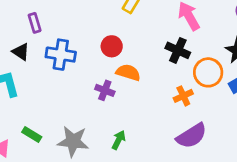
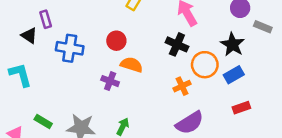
black triangle: (21, 52) -> (29, 36), moved

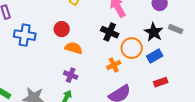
gray rectangle: (263, 27) -> (176, 29), moved
purple cross: (110, 81) -> (71, 75), moved

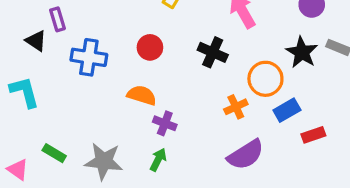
black cross: (110, 32) -> (213, 52), moved
orange semicircle: (74, 48) -> (142, 95), moved
blue rectangle: (155, 56) -> (287, 110), moved

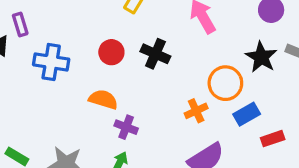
black cross: (213, 52) -> (155, 54), moved

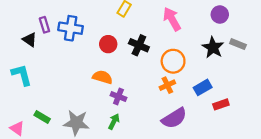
blue cross: (51, 62) -> (71, 28), moved
orange circle: (225, 83) -> (173, 61), moved

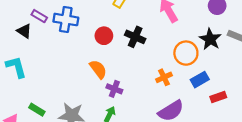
purple rectangle: (44, 25) -> (39, 16), turned -42
orange circle: (173, 61) -> (186, 53), moved
orange semicircle: (102, 77) -> (98, 69), turned 36

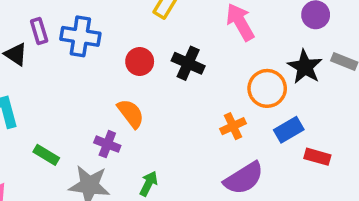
purple rectangle: (39, 16) -> (39, 31), turned 42
purple cross: (114, 89) -> (107, 144), moved
red rectangle: (218, 97) -> (317, 157), turned 35
green rectangle: (37, 110) -> (46, 155), moved

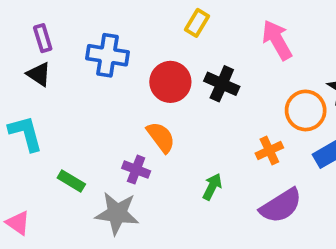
purple rectangle: (39, 31) -> (43, 38), moved
red circle: (140, 61) -> (170, 82), size x1.4
green arrow: (149, 184) -> (212, 187), moved

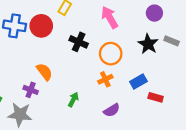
red circle: (170, 82) -> (41, 26), moved
orange circle: (306, 110) -> (111, 54), moved
purple semicircle: (281, 206) -> (112, 110), size x0.7

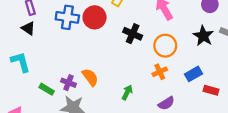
orange semicircle: (44, 72) -> (90, 77), moved
purple cross: (31, 90) -> (68, 83), moved

